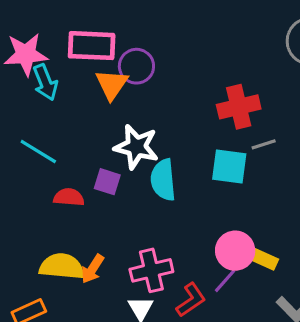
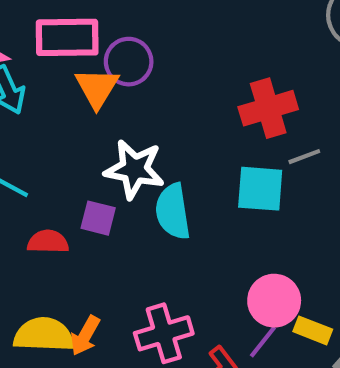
yellow rectangle: (264, 259) -> (313, 330), moved

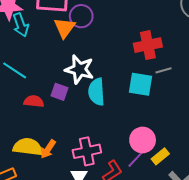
yellow rectangle: (313, 330) -> (160, 156), turned -66

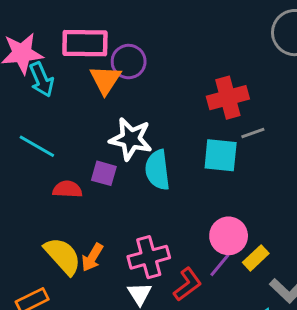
yellow semicircle: (28, 147) -> (63, 256), turned 44

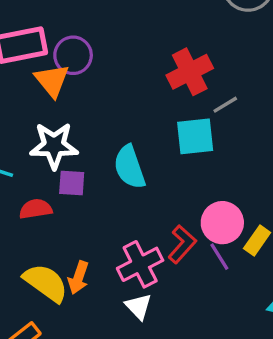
white star: (131, 139) -> (54, 146), moved
purple line: (220, 265) -> (219, 257), turned -60
red L-shape: (188, 284) -> (182, 244), moved

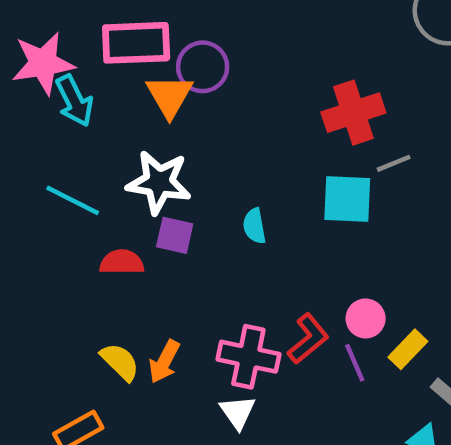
cyan semicircle: (130, 167) -> (254, 226), size x0.6
pink circle: (222, 223) -> (366, 318), size x0.7
pink cross: (140, 264) -> (248, 357), turned 30
yellow semicircle: (46, 283) -> (120, 362), size x0.7

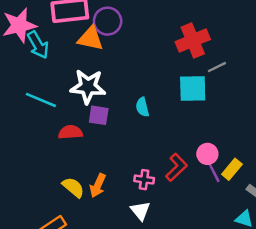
orange triangle: (170, 96) -> (90, 38), turned -44
pink cross: (248, 357) -> (144, 180), size x0.6
purple line: (355, 363) -> (214, 172), moved

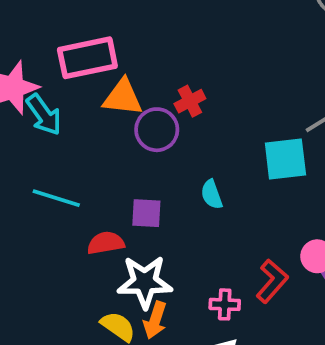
purple circle: (108, 21) -> (157, 130), moved
red cross: (193, 41) -> (190, 101), moved, size x0.6
white star: (88, 87) -> (145, 282), moved

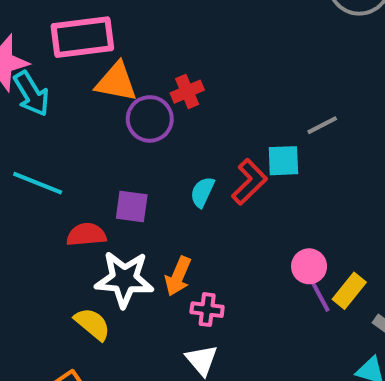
cyan square: (285, 159) -> (283, 161), size x0.7
cyan semicircle: (212, 194) -> (202, 192), turned 40
red L-shape: (272, 281) -> (249, 182), moved
orange arrow: (155, 320) -> (178, 276), moved

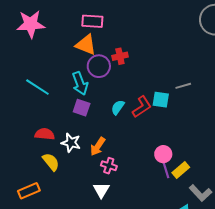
pink rectangle: (82, 37) -> (92, 21), moved, size x0.7
cyan arrow: (31, 94) -> (80, 83), moved
red semicircle: (86, 235) -> (45, 134), moved
white star: (124, 279) -> (71, 143), size x0.7

